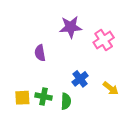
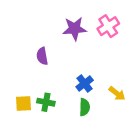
pink cross: (104, 40) -> (108, 26), moved
green semicircle: (66, 101) -> (85, 107), moved

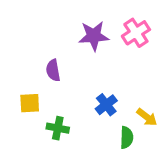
yellow square: (23, 103) -> (30, 103), moved
green semicircle: (85, 107) -> (127, 138), moved

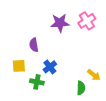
blue cross: (106, 105) -> (50, 67), moved

